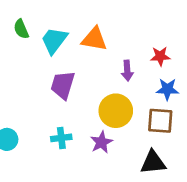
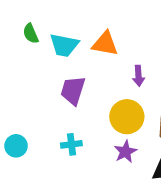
cyan trapezoid: (54, 40) -> (64, 45), turned -116
purple star: (101, 142) -> (125, 152), moved

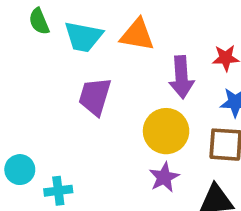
purple arrow: (139, 76) -> (181, 77), size x1.5
cyan cross: (71, 144) -> (58, 191), moved

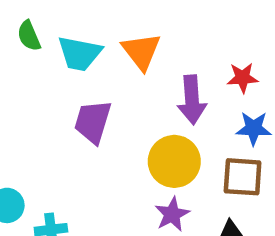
orange triangle: (137, 35) -> (141, 51), turned 42

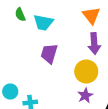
orange triangle: (141, 51) -> (91, 16), moved

